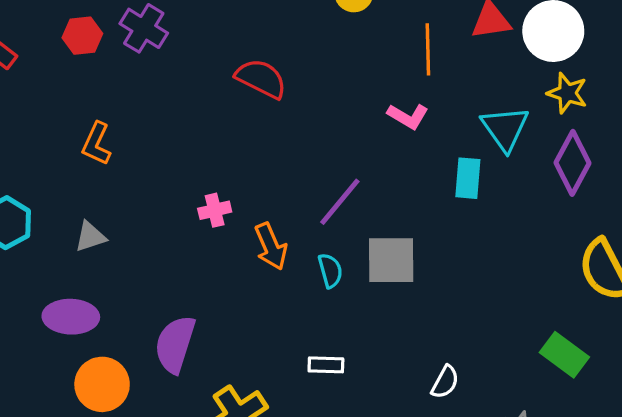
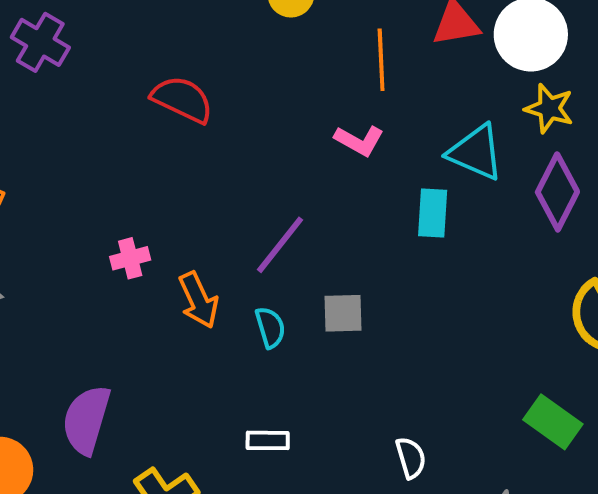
cyan triangle: (505, 128) -> (476, 152), turned -30
gray square: (391, 260) -> (343, 313), size x0.7
white semicircle: (445, 382) -> (411, 458), turned -44

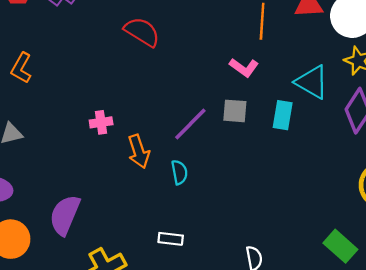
gray square: (343, 313) -> (235, 111), moved

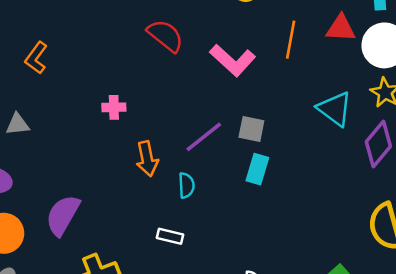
pink L-shape: (244, 68) -> (233, 60), moved, size x1.5
cyan rectangle: (283, 115) -> (257, 169), moved
pink cross: (101, 122) -> (114, 107), moved
white rectangle: (171, 239) -> (170, 236), moved

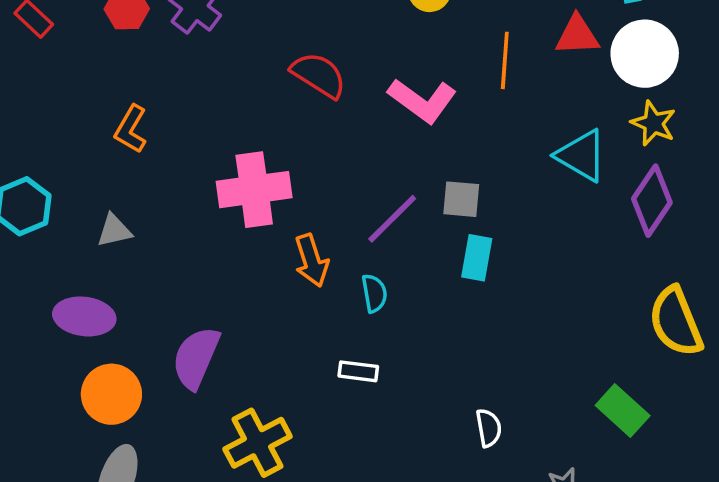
pink cross: (114, 107) -> (254, 190), size x2.0

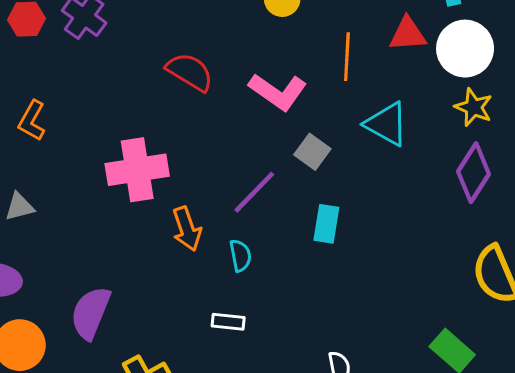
cyan triangle: (581, 156) -> (387, 124), moved
gray square: (461, 199) -> (312, 152), moved, turned 32

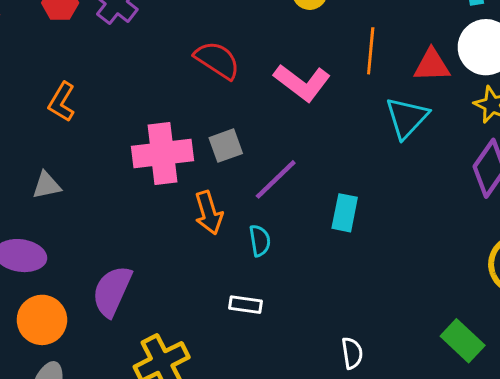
red triangle: (408, 34) -> (432, 65), moved
cyan triangle: (387, 124) -> (407, 118), turned 42
gray square: (312, 152) -> (226, 146), moved, turned 32

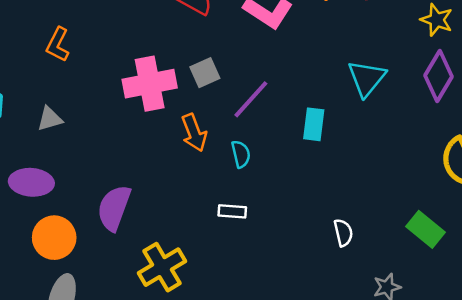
cyan triangle: (407, 118) -> (367, 78), moved
white semicircle: (352, 353) -> (343, 233), moved

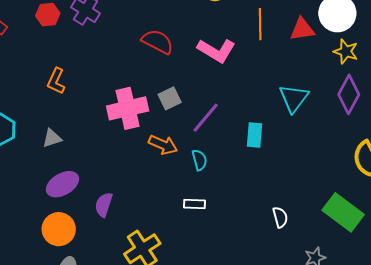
orange arrow: (194, 133) -> (163, 145), turned -44
purple ellipse: (31, 182) -> (62, 184), moved, turned -32
purple semicircle: (114, 208) -> (104, 205), size x0.7
green rectangle: (426, 229) -> (343, 212), size x1.4

